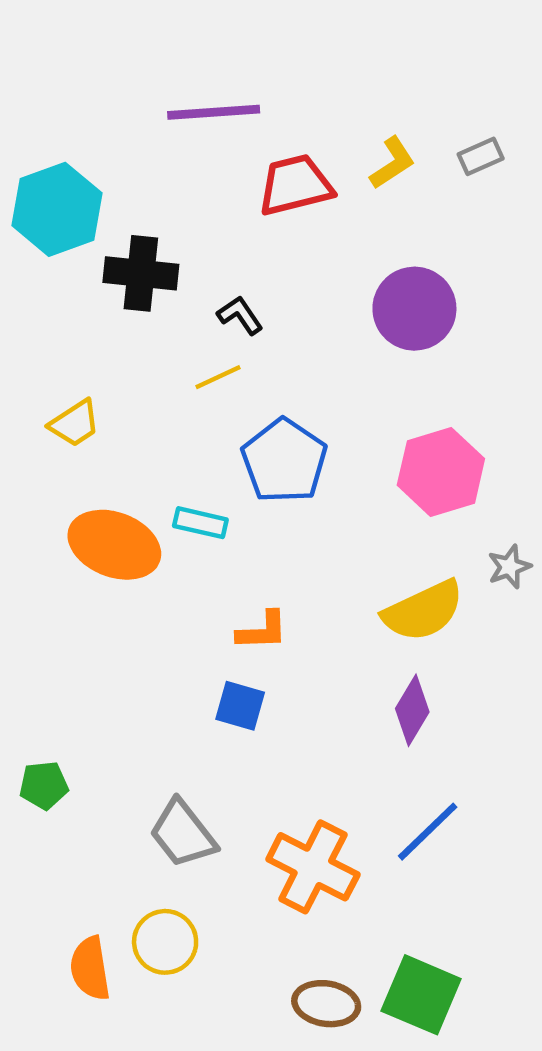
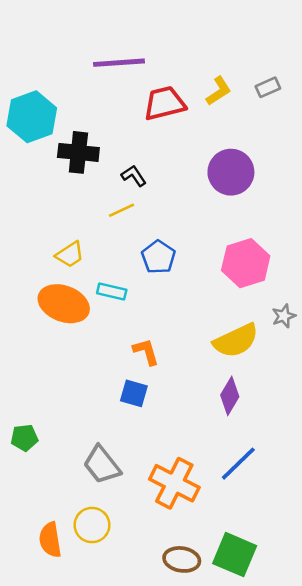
yellow trapezoid: (75, 423) -> (70, 255), moved
blue pentagon: (284, 461) -> (158, 257), size x0.7
orange L-shape: (262, 631) -> (146, 352), turned -104

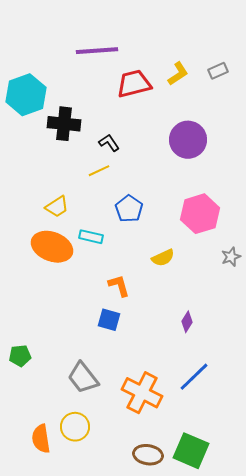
yellow semicircle: (236, 341) -> (163, 258), moved, size x0.6
purple diamond: (230, 396) -> (187, 322), size x0.7

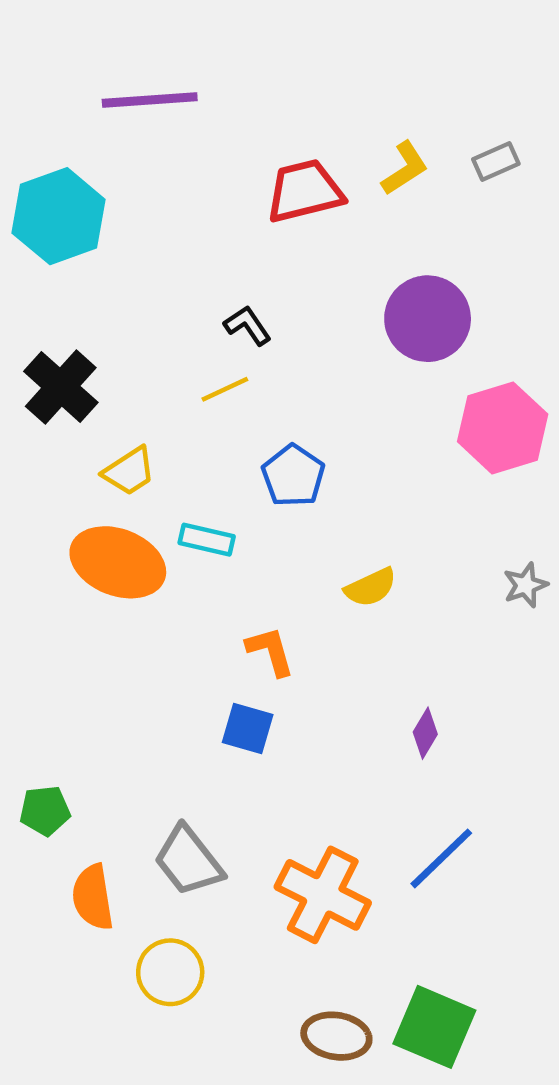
purple line: (97, 51) -> (150, 100), moved
black cross: (64, 124) -> (61, 387), moved, turned 36
pink hexagon: (200, 214) -> (503, 428), moved
orange semicircle: (41, 439) -> (93, 897), moved

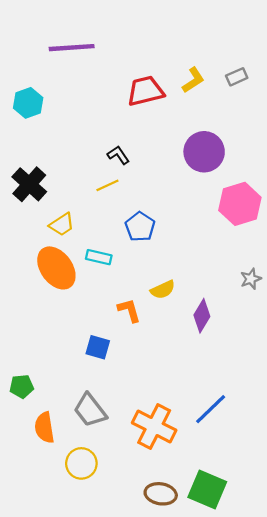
cyan hexagon: (59, 216) -> (28, 103), size x0.7
orange ellipse: (118, 562) -> (56, 268), turned 33
yellow semicircle: (371, 587) -> (163, 290), moved
blue square: (248, 729) -> (98, 347), moved
purple diamond: (425, 733) -> (202, 316), moved, size x1.4

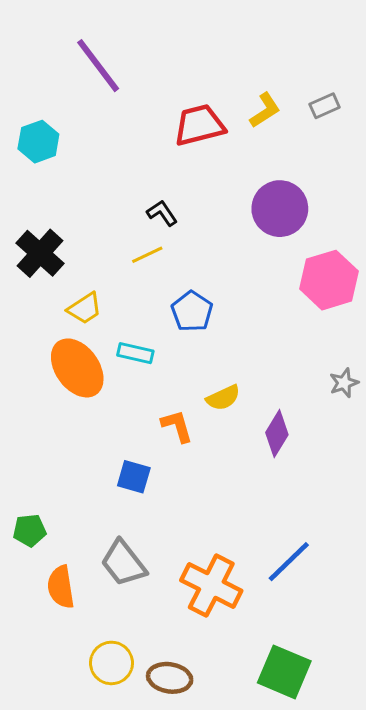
purple line: (72, 48) -> (98, 66), turned 57
yellow circle: (81, 463) -> (111, 663), moved
brown ellipse: (161, 494) -> (170, 678), moved

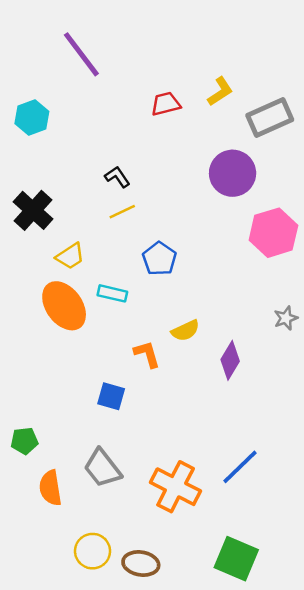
gray rectangle: (325, 106) -> (270, 117), moved, size x1.8
red trapezoid: (199, 125) -> (166, 104), size x0.7
black L-shape: (162, 213) -> (117, 177), moved

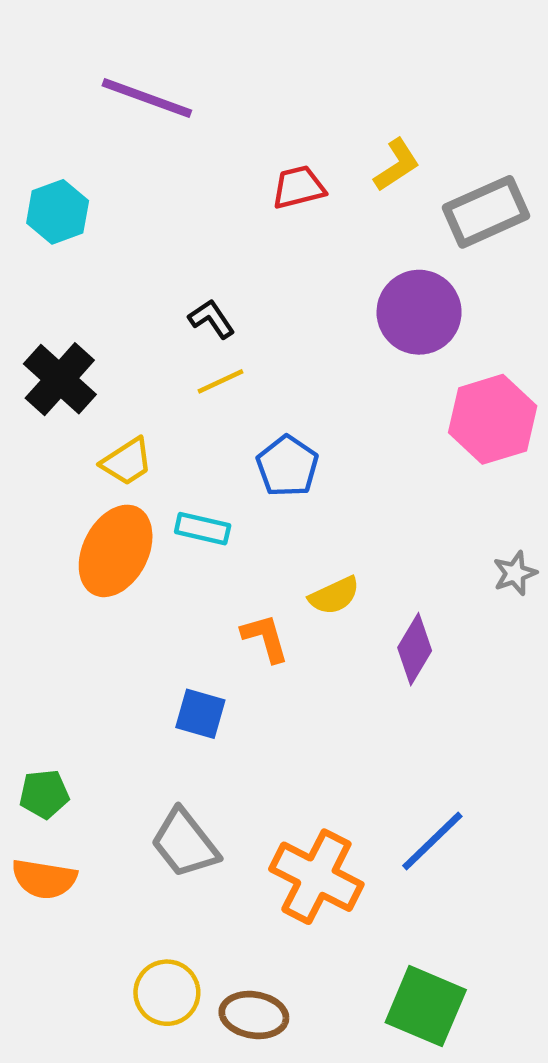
purple line: (81, 54) -> (147, 98), turned -33
orange ellipse: (64, 306) -> (116, 551), turned 63
orange semicircle: (50, 488) -> (44, 879), moved, turned -72

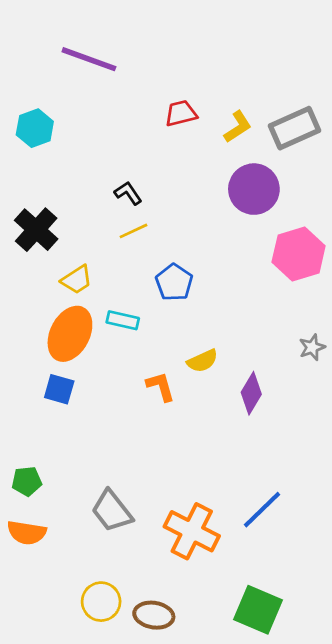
yellow L-shape: (397, 165) -> (238, 127), moved
blue square: (200, 714) -> (59, 389), moved

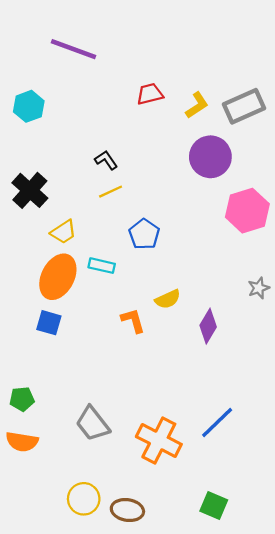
green square: (258, 610) -> (214, 506), size x0.7

